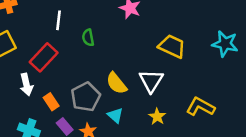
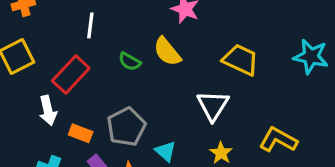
green semicircle: (88, 38) -> (130, 61), moved, turned -49
yellow semicircle: (116, 83) -> (167, 52), moved
orange rectangle: (51, 102) -> (81, 133), turned -35

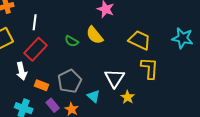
white line: (90, 25) -> (35, 22), moved
white triangle: (213, 106) -> (115, 78), moved
yellow L-shape: (278, 140) -> (150, 68), moved, turned 65

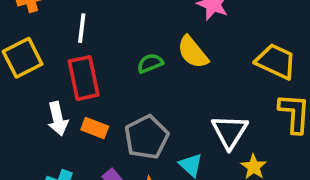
green semicircle: (72, 41) -> (150, 63), turned 128
red rectangle: (36, 49) -> (84, 78), turned -55
orange rectangle: (42, 85) -> (95, 128), moved

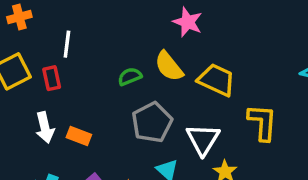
yellow trapezoid: (276, 61) -> (217, 80), moved
red rectangle: (84, 78) -> (52, 78), moved, size x0.6
gray pentagon: (146, 137) -> (152, 122), moved

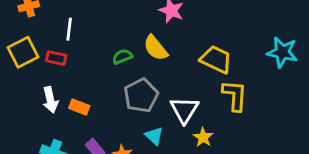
red rectangle: (52, 78) -> (56, 58), turned -66
yellow trapezoid: (217, 80) -> (216, 59), moved

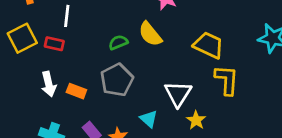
gray pentagon: (141, 95) -> (117, 80), moved

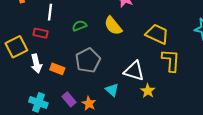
yellow square: (22, 38) -> (16, 47), moved
green semicircle: (118, 42) -> (79, 26), moved
white triangle: (178, 94) -> (134, 71), turned -45

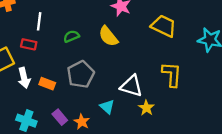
yellow trapezoid: (157, 34) -> (164, 26), moved

